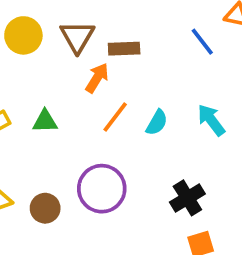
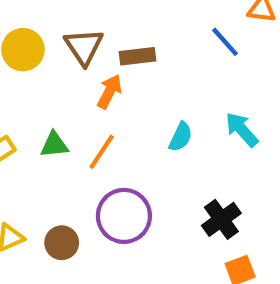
orange line: (115, 117) -> (102, 152), moved

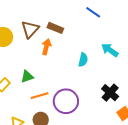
brown triangle: (84, 47) -> (30, 29), turned 30
brown rectangle: (137, 56) -> (55, 28), turned 42
orange line: (102, 152) -> (40, 96), moved, turned 54

